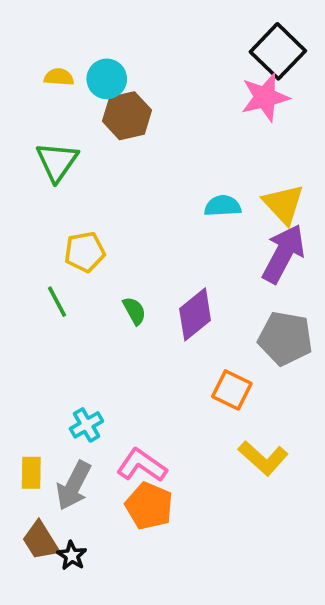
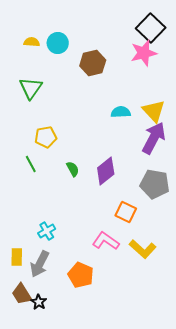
brown hexagon: (127, 116) -> (93, 63), moved
pink L-shape: (142, 465) -> (106, 241), moved

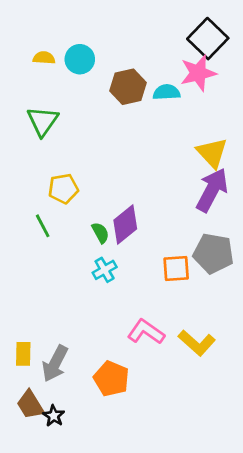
cyan semicircle: (121, 112) -> (167, 92), moved
purple diamond: (106, 171) -> (125, 224), moved
orange square: (126, 212) -> (176, 268), moved, turned -30
cyan cross: (47, 231) -> (105, 270), moved

